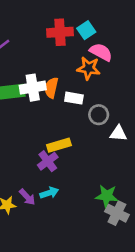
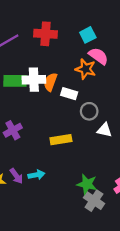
red cross: (60, 32) -> (46, 34), moved
yellow rectangle: (59, 145) -> (61, 140), moved
purple cross: (48, 161) -> (13, 130), moved

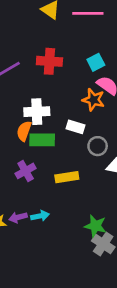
green rectangle: (15, 81) -> (42, 140), moved
orange semicircle: (50, 82) -> (24, 131), moved
purple cross: (13, 130) -> (26, 171), moved
purple arrow: (16, 176) -> (18, 217), turned 112

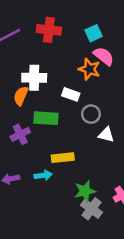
green rectangle: (42, 140) -> (46, 118), moved
yellow rectangle: (67, 177) -> (63, 158), moved
cyan arrow: (40, 216) -> (43, 175), moved
green star: (95, 226) -> (85, 191), turned -30

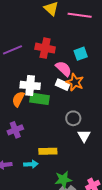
pink semicircle: (104, 56) -> (64, 69), moved
white rectangle: (71, 94) -> (63, 85), moved
green rectangle: (46, 118) -> (39, 99), moved
white triangle: (106, 135) -> (84, 136), turned 40

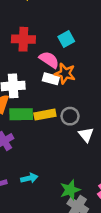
green rectangle: (39, 99) -> (21, 114), moved
yellow rectangle: (48, 151) -> (45, 115), moved

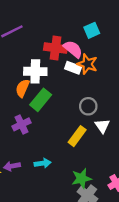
red cross: (23, 39) -> (55, 48), moved
green rectangle: (21, 114) -> (41, 100), turned -55
yellow rectangle: (45, 115) -> (77, 136), moved, turned -48

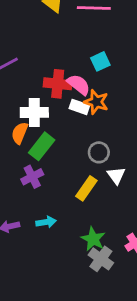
purple cross: (22, 124) -> (32, 177), moved
green star: (81, 179) -> (93, 239), turned -30

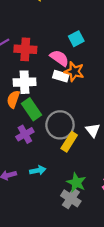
red cross: (58, 84) -> (25, 49), moved
green rectangle: (42, 146) -> (32, 109), turned -70
gray circle: (99, 152) -> (60, 125), moved, size x1.6
gray cross: (101, 259) -> (71, 198), moved

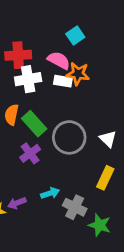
white cross: (25, 82) -> (28, 79), moved
yellow rectangle: (69, 142) -> (105, 178), moved
green star: (76, 183) -> (100, 225), moved
gray cross: (71, 198) -> (75, 207), moved

